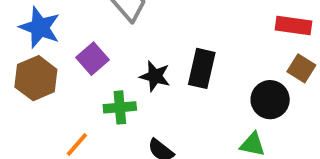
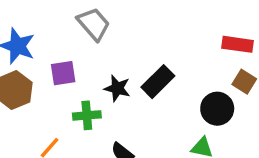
purple square: (93, 59) -> (63, 73), turned 32
black rectangle: (202, 68) -> (158, 82), turned 32

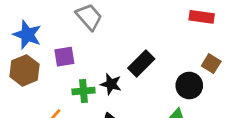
red rectangle: (238, 44) -> (202, 17), moved
black star: (117, 88) -> (111, 84), moved

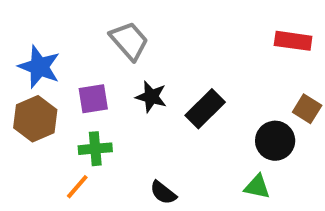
black star: (111, 84) -> (151, 97), moved
green cross: (84, 91) -> (95, 149), moved

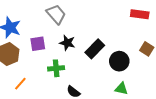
black circle: (275, 141) -> (119, 61), moved
green cross: (95, 149) -> (56, 68), moved
orange line: (77, 187) -> (20, 84), moved

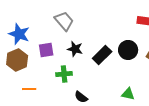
black circle: (119, 61) -> (128, 50), moved
orange line: (20, 84) -> (29, 89), turned 48

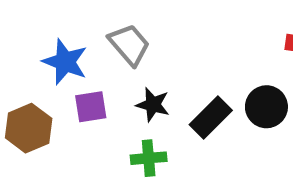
blue star: (19, 34) -> (65, 62), moved
green cross: (64, 74) -> (149, 158), moved

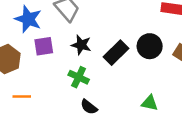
green cross: (149, 158) -> (79, 77), turned 30

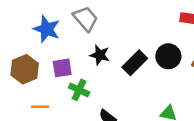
purple square: (44, 46) -> (62, 68), moved
green cross: (79, 77) -> (79, 90), moved

